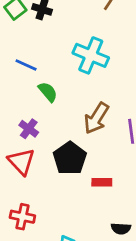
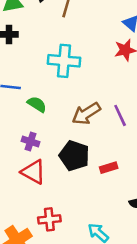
brown arrow: (96, 118) -> (86, 114), turned 44

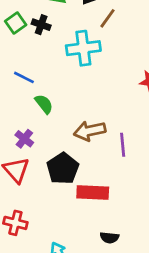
cyan cross: (64, 61) -> (83, 48), moved, turned -32
red rectangle: (109, 168) -> (93, 193), size x1.6

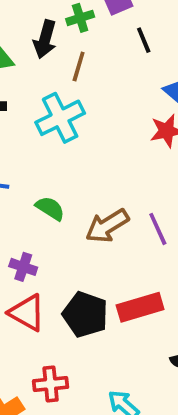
green semicircle: (44, 104) -> (50, 208), moved
black pentagon: (63, 168) -> (85, 314), moved

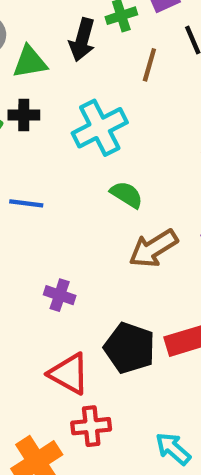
brown line: (79, 66) -> (149, 65), moved
green semicircle: (50, 208) -> (127, 195), moved
red triangle: (27, 313) -> (69, 374), moved

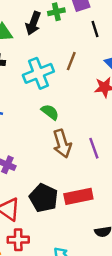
brown line: (149, 65) -> (71, 61), moved
brown arrow: (153, 248) -> (62, 144), turned -80

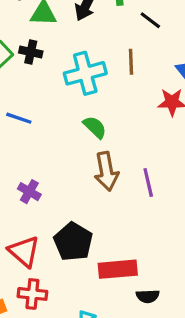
black line: (95, 29) -> (150, 20), moved, turned -42
brown line: (71, 61) -> (131, 62), turned -30
red rectangle: (78, 196) -> (118, 269), moved

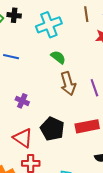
brown line: (131, 62) -> (86, 14), moved
red rectangle: (118, 269) -> (87, 126), moved

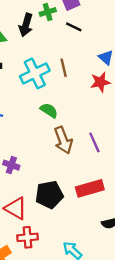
brown line: (86, 14) -> (64, 68), moved
black pentagon: (52, 129) -> (49, 195), turned -30

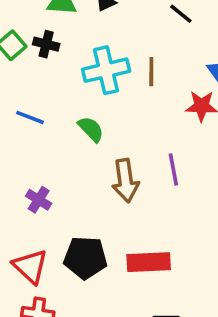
green semicircle: (49, 110) -> (91, 129), moved
purple line: (94, 142) -> (173, 169), moved

